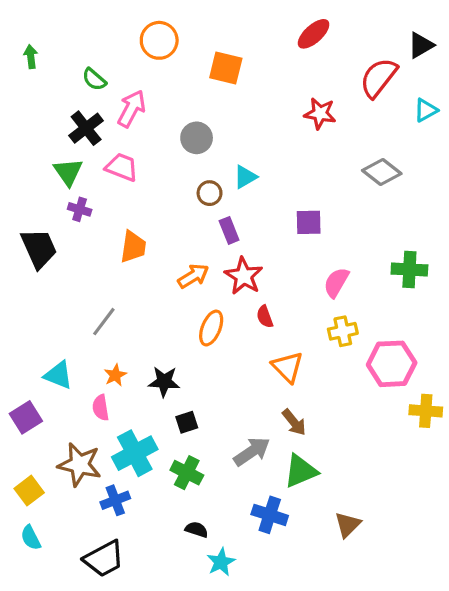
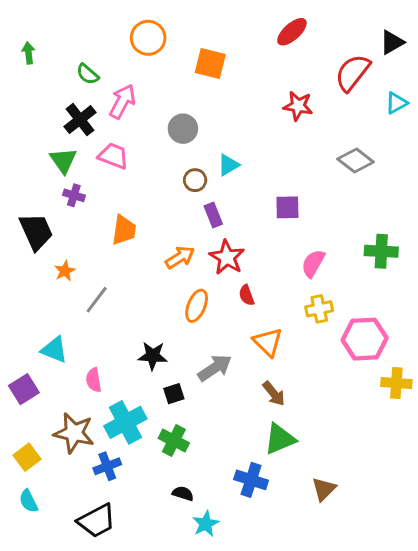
orange star: (115, 375) -> (65, 271), moved
gray arrow: (252, 452) -> (215, 368), moved

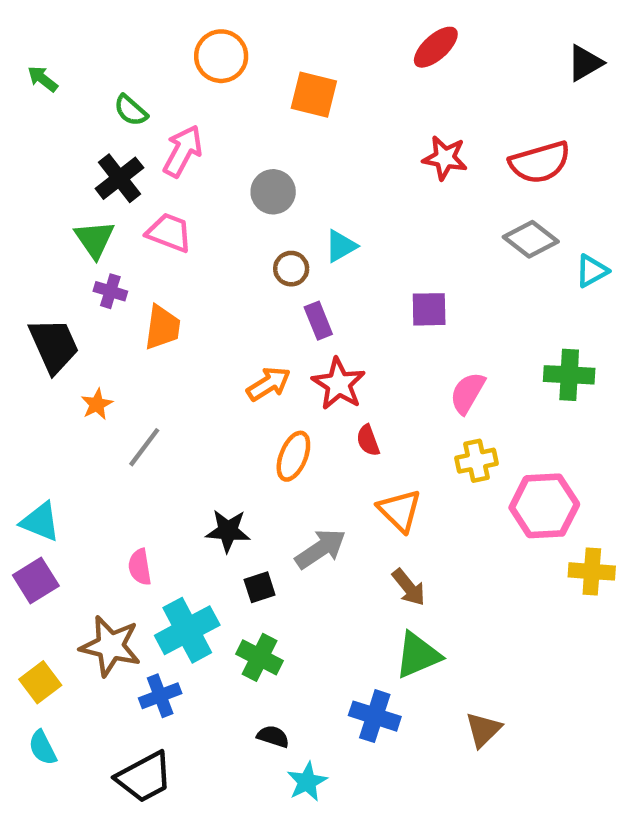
green arrow: (29, 53) -> (43, 79), turned -45
red semicircle: (353, 73) -> (540, 162), moved, turned -144
cyan triangle: (396, 103) -> (592, 271), moved
orange trapezoid: (124, 230) -> (162, 327), moved
cyan triangle: (54, 350) -> (40, 522), moved

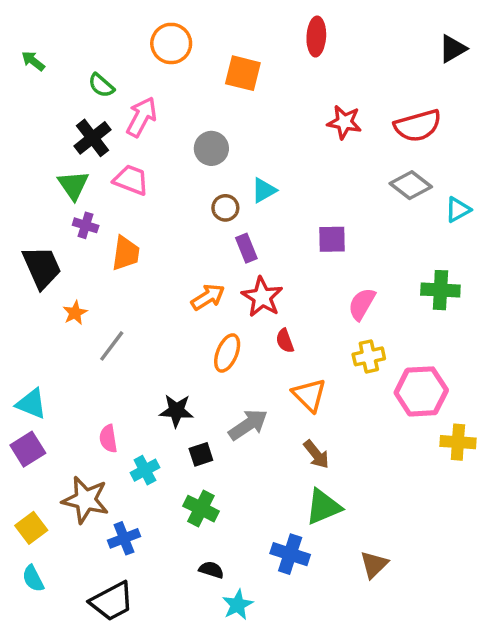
red ellipse: (436, 47) -> (316, 36), moved, turned -45
cyan cross: (187, 630) -> (145, 470), moved, size x0.6

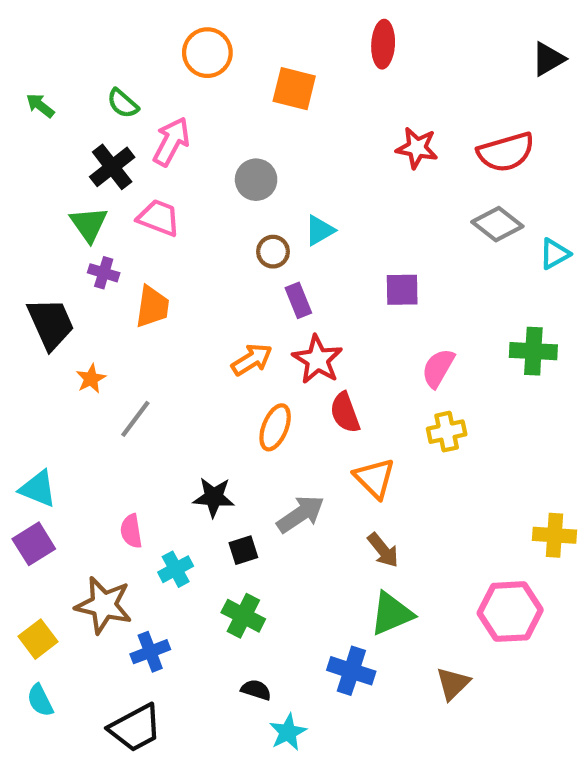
green arrow: (33, 61) -> (40, 106), moved
red semicircle: (285, 341) -> (345, 413), size x1.4
pink hexagon: (421, 391) -> (510, 612), moved

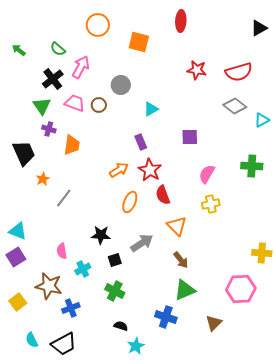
brown circle: (273, 252) -> (99, 105), moved
cyan semicircle: (40, 700) -> (32, 340), moved

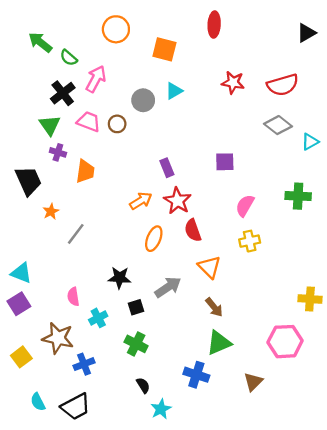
green arrow: (19, 50) -> (40, 42), moved, size x1.5
cyan triangle: (151, 109) -> (174, 91), moved
black semicircle: (121, 326) -> (143, 385), turned 40

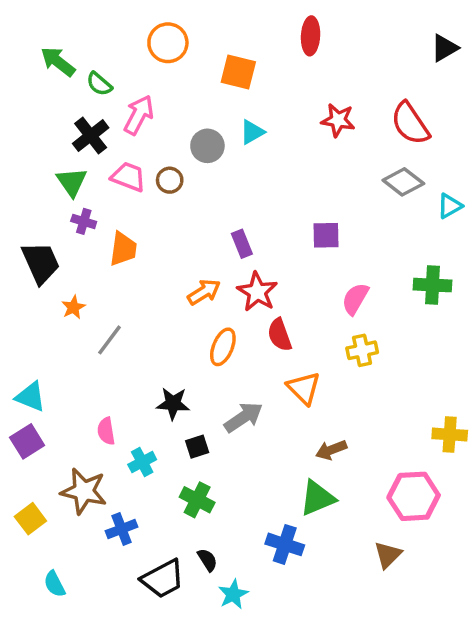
red semicircle: (283, 85) -> (410, 124), turned 72
brown arrow: (214, 307) -> (331, 450), moved, turned 108
brown triangle: (253, 382) -> (388, 555), moved
black trapezoid: (76, 407) -> (163, 579), moved

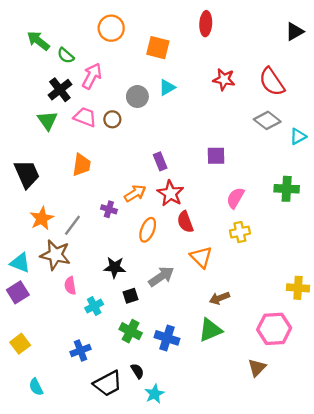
purple cross: (84, 221) -> (109, 209), moved
orange star: (73, 307) -> (42, 218), moved, size x1.5
brown star: (84, 491) -> (55, 255), moved
blue cross: (285, 544) -> (167, 338), moved

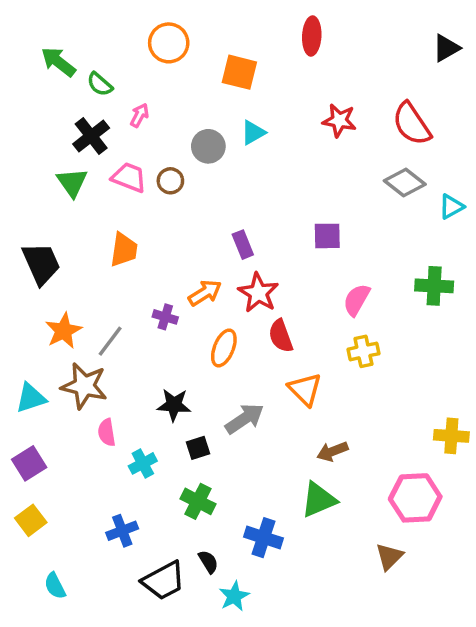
pink arrow: (92, 76) -> (139, 115), size x0.6
cyan triangle: (20, 263) -> (31, 398), turned -40
purple square: (18, 292) -> (29, 463), moved
blue cross: (167, 338) -> (263, 538), moved

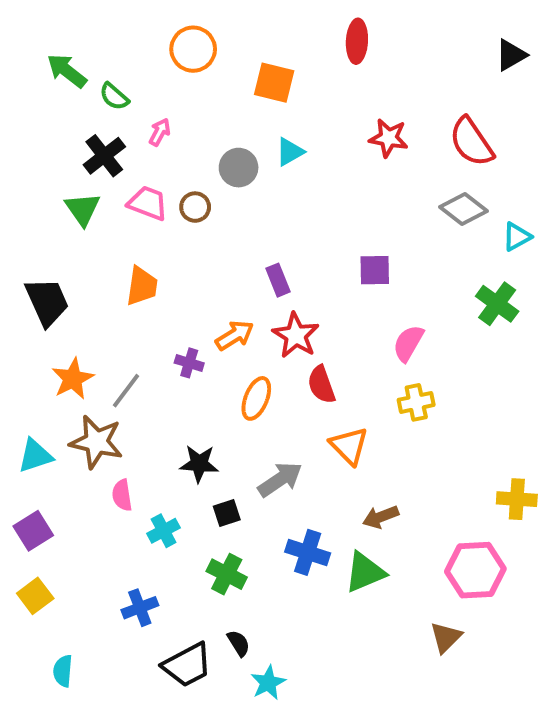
green cross: (434, 286) -> (497, 304), moved, turned 33
blue cross: (263, 538) -> (308, 552), moved
cyan semicircle: (55, 586) -> (63, 671), turned 32

